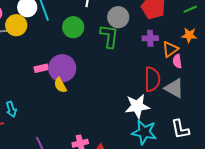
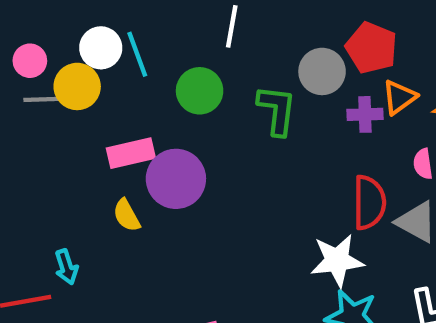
gray circle: (118, 17) -> (322, 71), moved
orange triangle: (170, 49) -> (399, 97), moved
pink rectangle: (41, 68) -> (131, 153), moved, size x1.5
yellow semicircle: (60, 85) -> (127, 215), moved

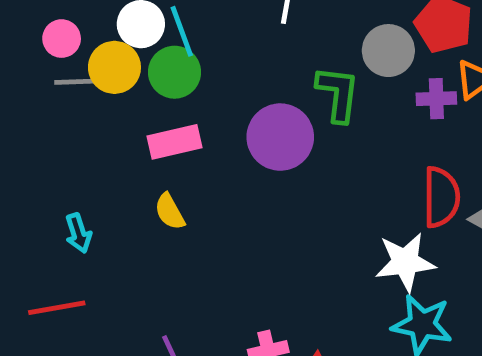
green circle: (200, 91) -> (175, 72), moved
purple circle: (176, 179) -> (280, 137), moved
cyan arrow: (66, 267) -> (78, 233), moved

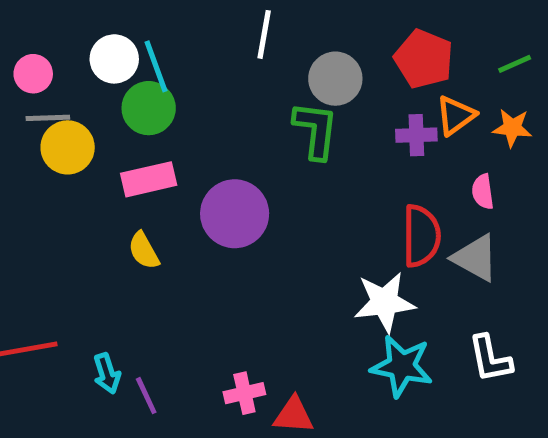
gray circle: (388, 51) -> (335, 79), moved
yellow circle: (114, 67) -> (68, 147), moved
purple circle: (280, 137) -> (235, 214), moved
cyan arrow: (78, 233) -> (107, 373), moved

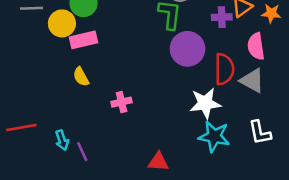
yellow circle: (68, 147) -> (62, 23), moved
pink semicircle: (483, 192) -> (256, 46), size x1.5
purple circle: (235, 214) -> (188, 49), moved
pink cross: (244, 393) -> (122, 102), moved

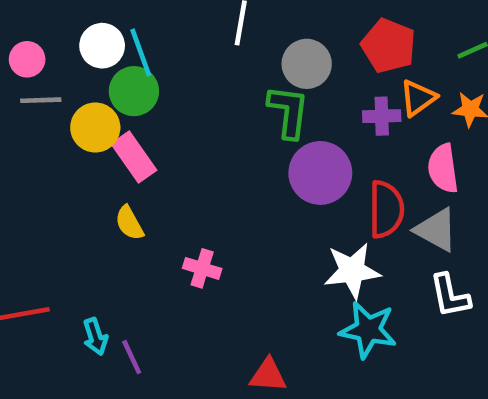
pink rectangle: (84, 40) -> (134, 157), turned 68
pink cross: (122, 102) -> (202, 268), turned 30
white L-shape: (260, 133) -> (450, 296), moved

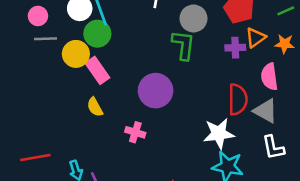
purple circle: (320, 173) -> (156, 91), moved

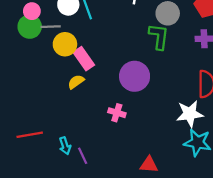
green circle: (97, 34) -> (30, 27), moved
gray line: (46, 39) -> (51, 27), moved
yellow semicircle: (95, 107) -> (76, 82), moved, turned 84

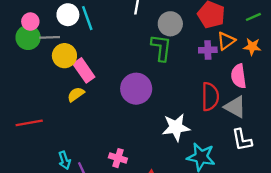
pink cross: (117, 113) -> (118, 158), moved
white star: (190, 114) -> (176, 127), moved
red line: (30, 135) -> (29, 123), moved

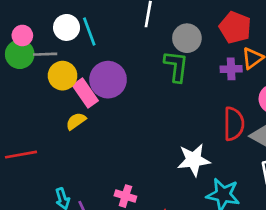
purple circle: (136, 89) -> (108, 80), moved

